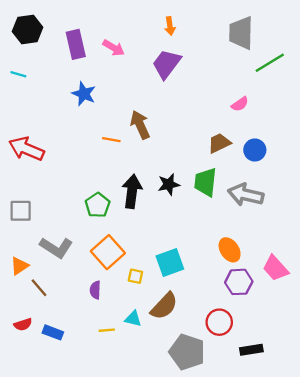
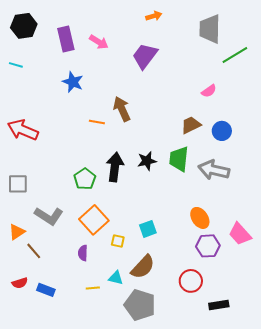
orange arrow: (170, 26) -> (154, 16), moved, turned -98
cyan square: (170, 262) -> (148, 229), size x0.7
gray pentagon: (187, 352) -> (140, 305), moved

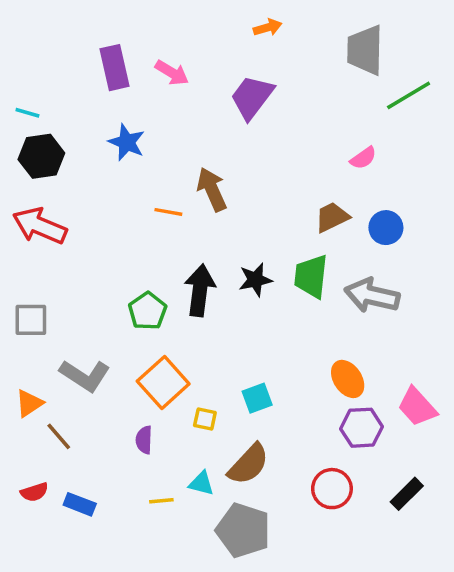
black hexagon: (24, 26) -> (41, 156), moved
black rectangle: (219, 305) -> (407, 494), moved, turned -36

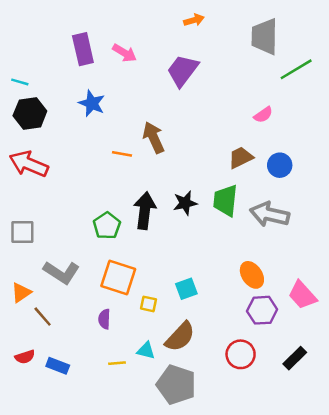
orange square: (163, 382) -> (118, 277), turned -30

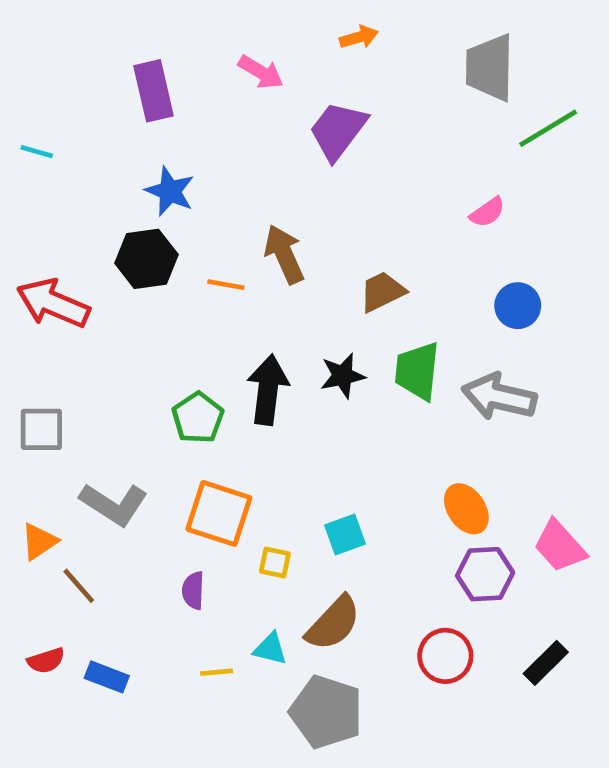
pink arrow: (125, 53) -> (261, 72), moved
black hexagon: (30, 113) -> (146, 259), moved
brown trapezoid: (241, 158) -> (382, 292), moved

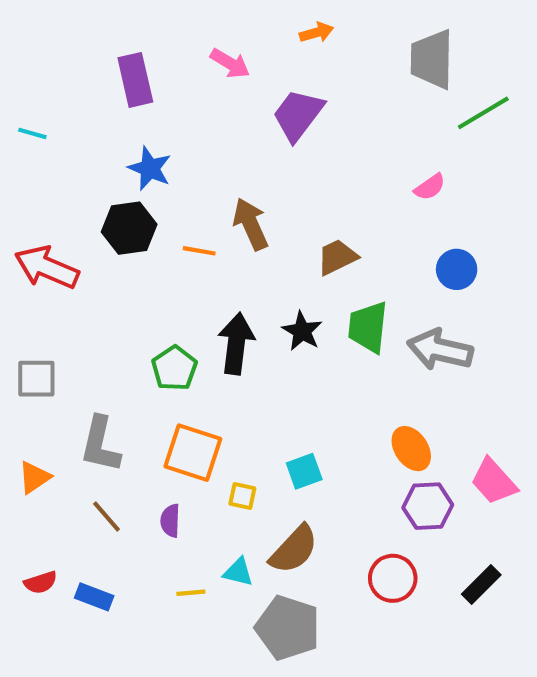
black star: (343, 376) -> (302, 331), turned -30
gray L-shape: (114, 504) -> (100, 444), turned 70
brown line: (79, 586) -> (106, 517), moved

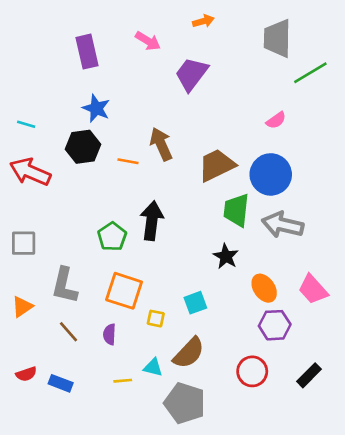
cyan line: (32, 133) -> (26, 124), moved
brown trapezoid: (337, 257) -> (217, 165), size x1.4
blue circle: (457, 269) -> (271, 174), moved, size x1.6
black star: (302, 331) -> (226, 256), moved
pink trapezoid: (494, 482) -> (313, 289), moved

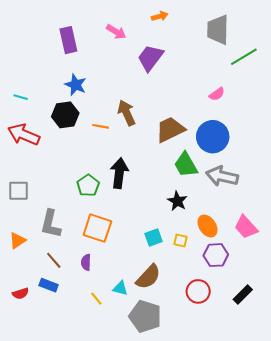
green trapezoid: (236, 210) -> (186, 165), turned -36
yellow square: (156, 319) -> (180, 241), moved
yellow line: (123, 381) -> (96, 299), turned 56
blue rectangle: (61, 383) -> (49, 285), moved

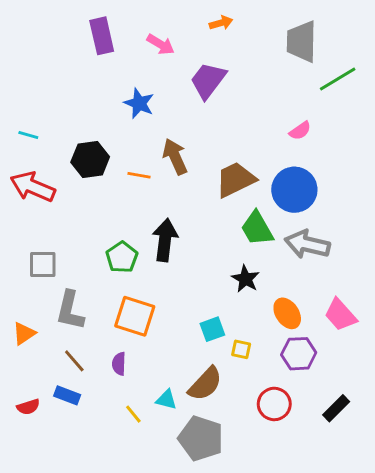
purple rectangle: (68, 40) -> (102, 36), moved
blue star: (76, 85) -> (139, 103), moved
gray square: (18, 191) -> (43, 264), moved
yellow square: (180, 241) -> (241, 349), moved

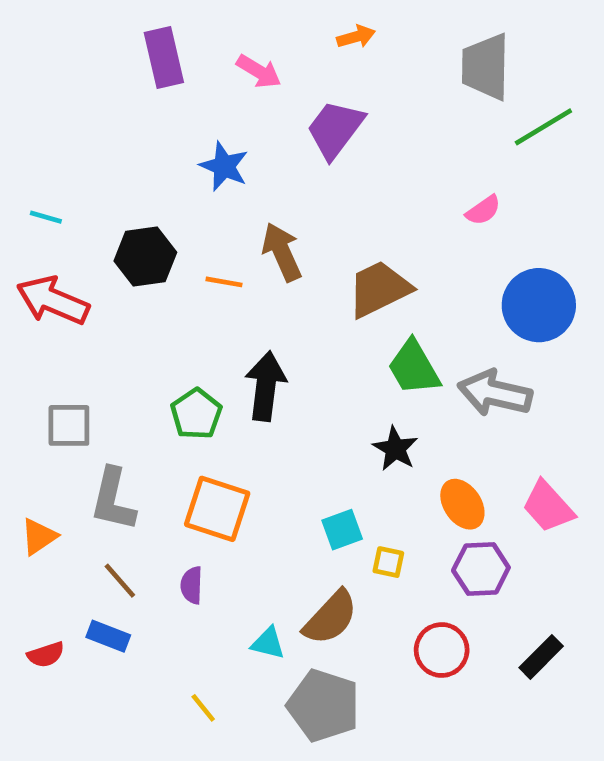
blue circle: (294, 190) -> (539, 305), moved
yellow line: (133, 414) -> (203, 708), moved

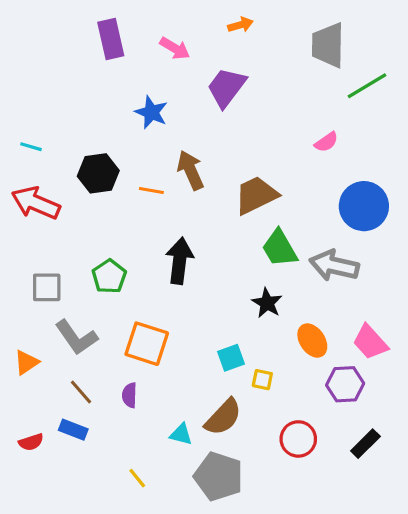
green pentagon: (196, 414) -> (109, 276), moved
gray L-shape: (113, 500) -> (76, 337), turned -48
purple hexagon: (481, 569) -> (345, 384), moved

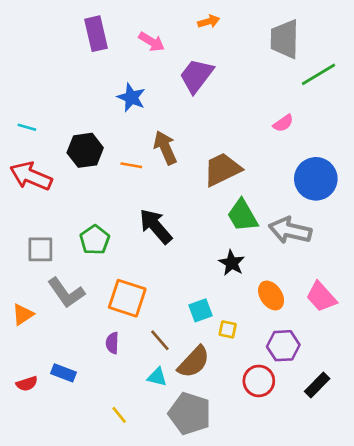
black arrow: (179, 261) -> (156, 226), turned -48
purple hexagon: (345, 384) -> (283, 346), moved
brown line: (81, 392) -> (160, 340), moved

